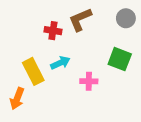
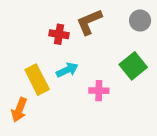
green square: (120, 59) -> (133, 66), turned 30

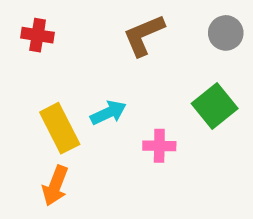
red cross: (59, 34) -> (38, 35), moved
orange arrow: (19, 110) -> (55, 186), moved

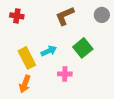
green square: (215, 106) -> (83, 48), moved
pink cross: (159, 146) -> (65, 74), moved

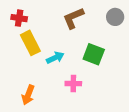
green square: (83, 48) -> (94, 54), turned -30
yellow rectangle: (27, 58) -> (30, 43), moved

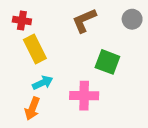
cyan arrow: (55, 58) -> (43, 83), moved
pink cross: (73, 84) -> (84, 96), size x1.5

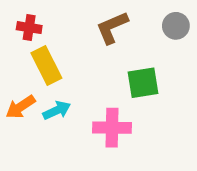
green square: (107, 62) -> (143, 83), turned -30
orange arrow: (32, 109) -> (21, 107), moved, turned 35

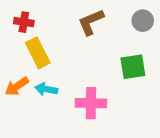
green square: (143, 83) -> (133, 67), moved
cyan arrow: (57, 110) -> (46, 89), turned -145

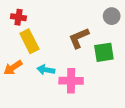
brown L-shape: (91, 22) -> (79, 38), moved
cyan arrow: (46, 89) -> (46, 70), moved

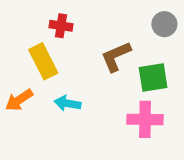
red cross: (18, 17) -> (61, 26), moved
pink cross: (71, 81) -> (145, 119), moved

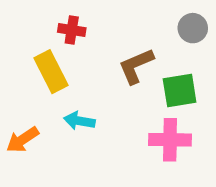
orange arrow: (19, 100) -> (23, 140), moved

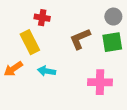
green square: (180, 91) -> (112, 42), moved
orange arrow: (23, 140) -> (13, 69), moved

